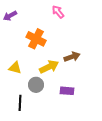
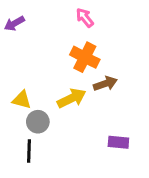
orange cross: (36, 39) -> (85, 57), moved
gray circle: (36, 85) -> (38, 122), moved
purple rectangle: (67, 91) -> (118, 142), moved

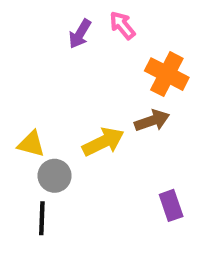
purple arrow: (14, 23) -> (80, 34), moved, turned -30
orange cross: (85, 57) -> (167, 74), moved
purple rectangle: (118, 142) -> (171, 205), turned 66

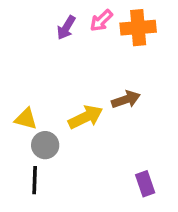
pink arrow: (122, 25) -> (101, 21), turned -95
orange cross: (167, 74) -> (138, 28), moved, turned -32
purple rectangle: (171, 205) -> (145, 184), moved

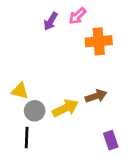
orange cross: (138, 28) -> (99, 41), moved
brown arrow: (126, 100) -> (96, 96), moved
yellow arrow: (85, 117) -> (65, 108), moved

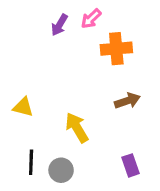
brown arrow: (96, 96) -> (127, 101), moved
yellow arrow: (65, 108) -> (77, 128), turned -95
gray circle: (35, 111) -> (61, 170), moved

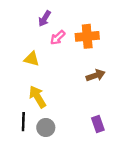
pink arrow: (91, 19) -> (58, 38), moved
yellow triangle: (23, 107) -> (32, 59), moved
yellow arrow: (77, 128) -> (38, 97), moved

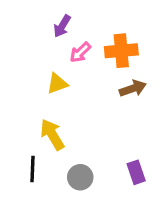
yellow triangle: (32, 59) -> (57, 84), moved, turned -35
brown arrow: (96, 75) -> (133, 89), moved
gray circle: (46, 128) -> (80, 177), moved

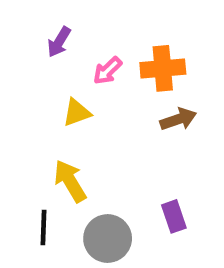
purple arrow: (62, 26) -> (59, 42), moved
purple rectangle: (136, 172) -> (174, 216), moved
gray circle: (80, 177) -> (108, 239), size x1.4

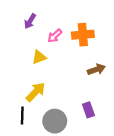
brown arrow: (178, 119) -> (96, 69), moved
yellow arrow: (70, 181) -> (36, 92), turned 75

